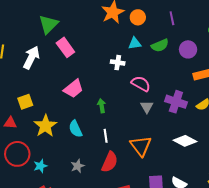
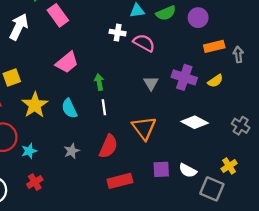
pink semicircle: (141, 84) -> (144, 43), moved
white line: (106, 136) -> (104, 107), moved

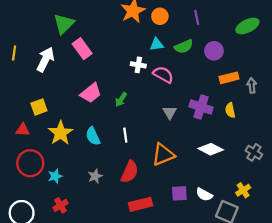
yellow semicircle: (215, 81) -> (230, 110), turned 112
green arrow: (99, 82) -> (121, 99), moved, turned -136
orange triangle: (144, 128) -> (163, 155), turned 45

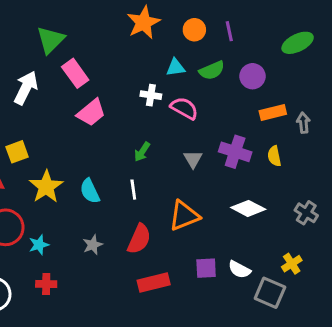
orange circle: (160, 16) -> (194, 30), moved
pink trapezoid: (91, 93) -> (91, 113), moved
green arrow: (121, 99) -> (142, 152), moved
red cross: (61, 205) -> (46, 284), turned 32

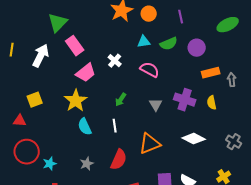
orange circle: (194, 30) -> (149, 14), moved
white cross: (151, 95) -> (115, 61), moved, turned 32
yellow star: (46, 187) -> (76, 101), moved

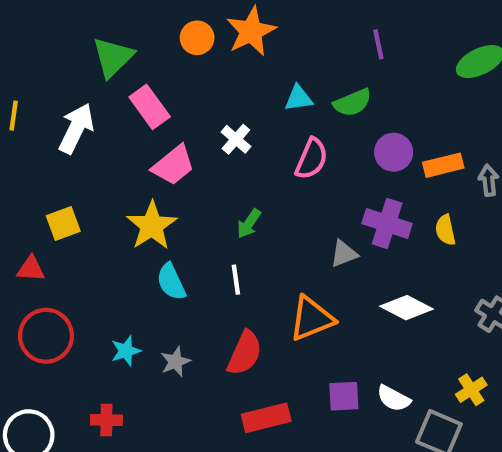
orange circle: (149, 14) -> (197, 38), moved
purple circle: (197, 48) -> (394, 152), moved
pink semicircle: (150, 70) -> (312, 159), turned 84
gray triangle: (156, 105) -> (344, 254), moved, turned 40
cyan star: (50, 164) -> (126, 351), moved

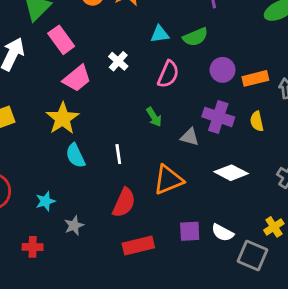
green arrow: (249, 223) -> (154, 117), moved, turned -66
gray triangle: (344, 254) -> (190, 137), turned 36
gray star: (175, 362) -> (74, 226), moved

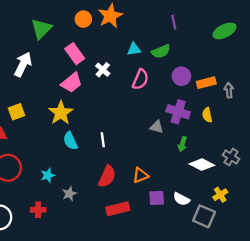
pink rectangle: (61, 40) -> (75, 54), moved
green arrow: (154, 117) -> (182, 144), moved, turned 48
white diamond: (231, 173) -> (202, 165), moved
orange triangle: (168, 180) -> (140, 175), moved, size x0.7

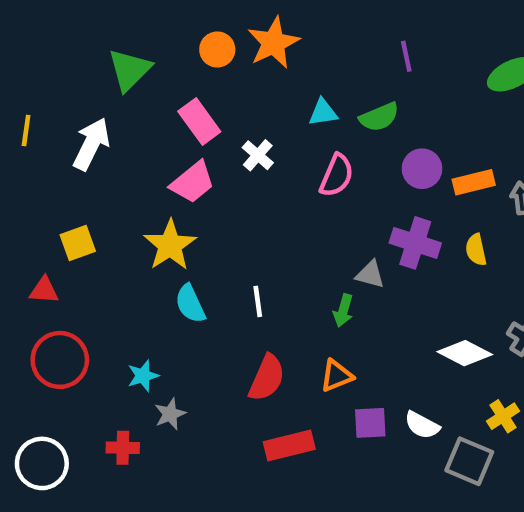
green arrow: (182, 144) -> (343, 310), moved
gray star: (69, 194) -> (170, 414), moved

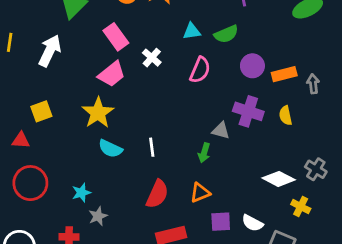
cyan semicircle: (190, 304) -> (110, 149), turned -40
yellow cross: (503, 416) -> (301, 206), moved, turned -30

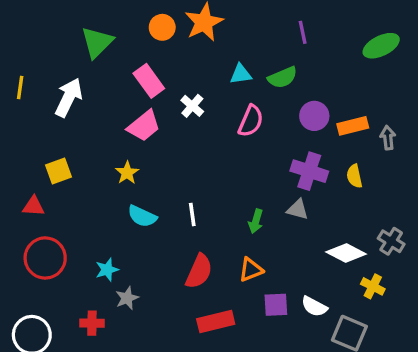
yellow star: (98, 113) -> (127, 173), size x0.6
gray triangle: (221, 131) -> (298, 210), moved

